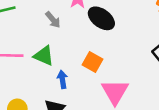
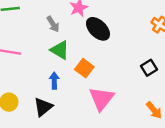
green triangle: (44, 56) -> (60, 50), moved

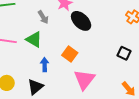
green triangle: (60, 50) -> (34, 39), moved
black square: (149, 68) -> (124, 53), turned -32

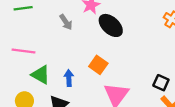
green triangle: (34, 39) -> (41, 75), moved
black square: (124, 53) -> (161, 83), moved

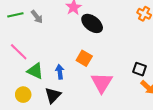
gray arrow: (66, 22) -> (37, 17), moved
pink line: (23, 51) -> (19, 52), turned 42

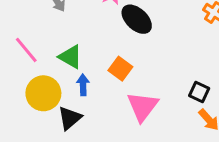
green triangle: (35, 71) -> (71, 57), moved
yellow circle: (23, 95) -> (43, 93), moved, size x1.5

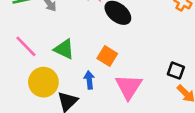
blue arrow: (83, 85) -> (89, 80), moved

